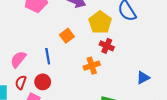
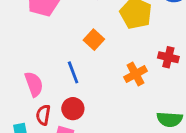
red cross: (107, 46) -> (168, 57), moved
pink semicircle: (18, 59) -> (34, 84), turned 132

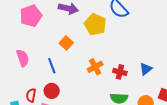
red cross: (168, 57) -> (120, 72), moved
pink semicircle: (34, 84) -> (23, 58), moved

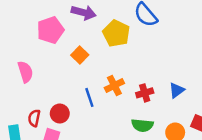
pink pentagon: (31, 16) -> (50, 30), moved
blue line: (52, 66) -> (89, 97), moved
red cross: (120, 72) -> (145, 93), turned -32

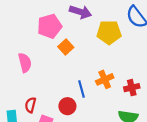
yellow pentagon: (116, 33) -> (109, 32), turned -30
orange square: (80, 55) -> (66, 47), moved
red circle: (60, 114) -> (67, 106), moved

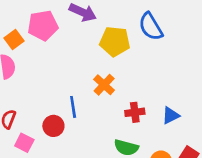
orange square: (66, 47) -> (14, 40), moved
orange cross: (105, 79) -> (104, 85), moved, turned -30

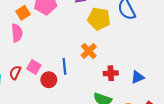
pink square: (24, 143) -> (34, 67), moved

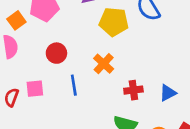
pink square: (34, 67) -> (35, 89), turned -32
red circle: (49, 80) -> (56, 53), moved

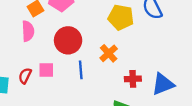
red circle: (56, 53) -> (68, 40), size x1.5
blue triangle: (168, 93) -> (163, 84), size x1.5

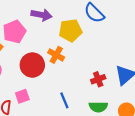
orange cross: (109, 53) -> (56, 55), moved
blue line: (81, 70) -> (64, 100), moved

